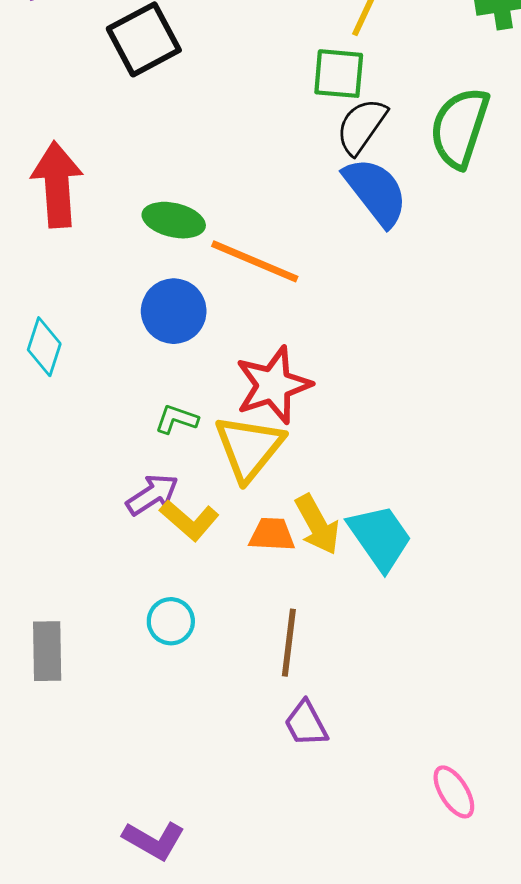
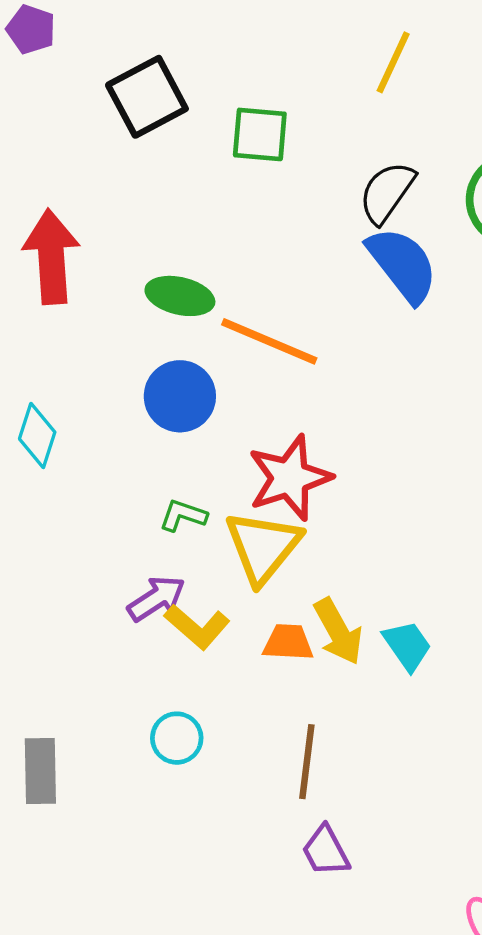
green square: (339, 74) -> (260, 134), moved
cyan trapezoid: (380, 537) -> (407, 646), size x0.7

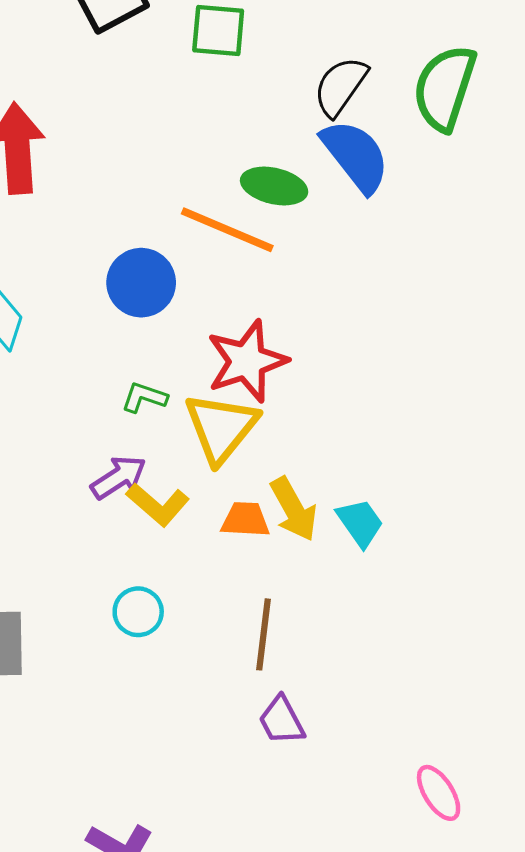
green ellipse: (180, 296) -> (274, 186), moved

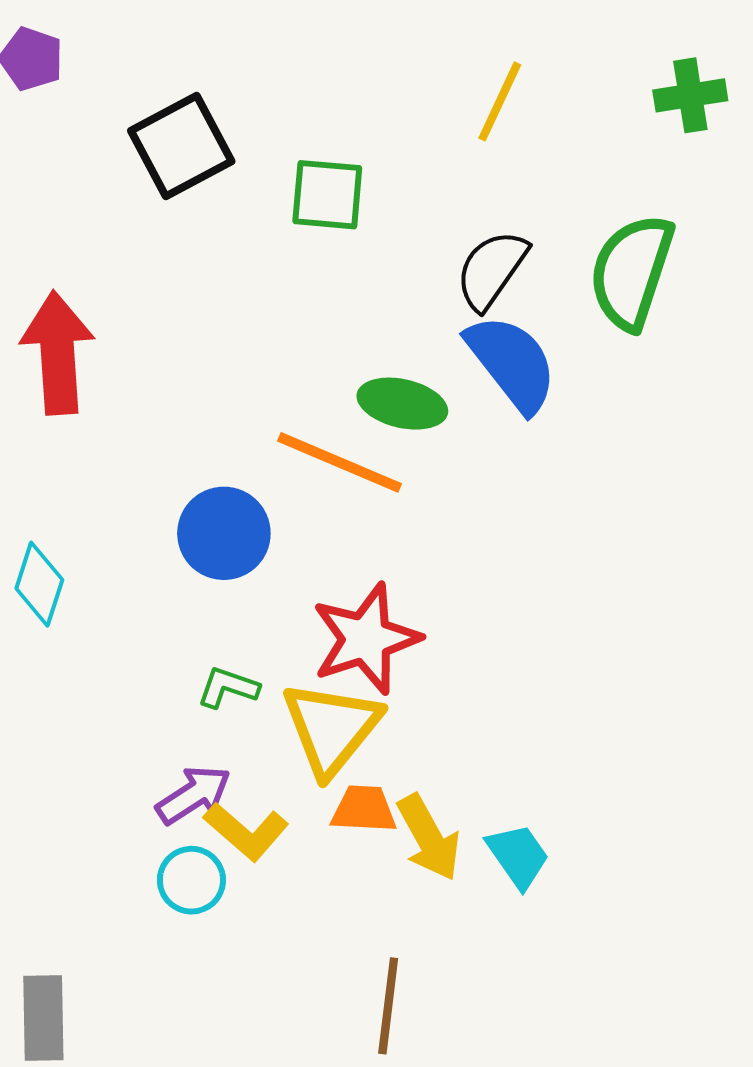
orange trapezoid: (245, 520) -> (364, 809), moved
cyan circle: (138, 612) -> (191, 880), moved

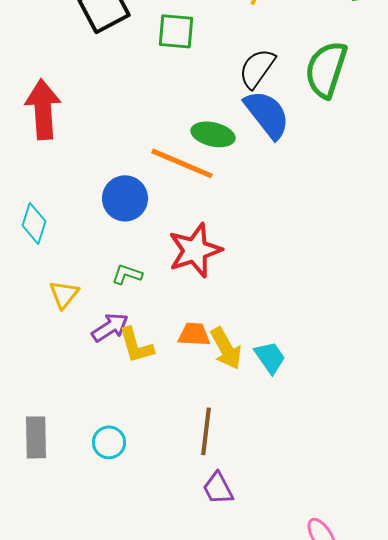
yellow triangle: (331, 728) -> (64, 294), moved, size x0.6
yellow L-shape: (246, 831) -> (136, 345), turned 33
cyan circle: (191, 880) -> (109, 442), moved

